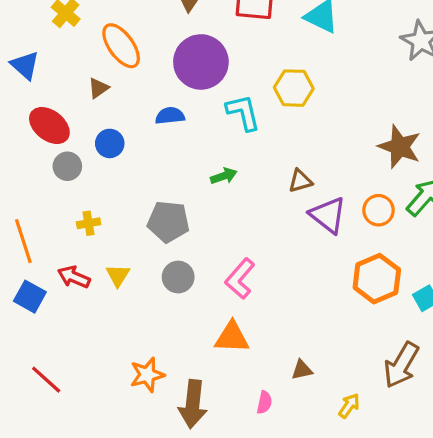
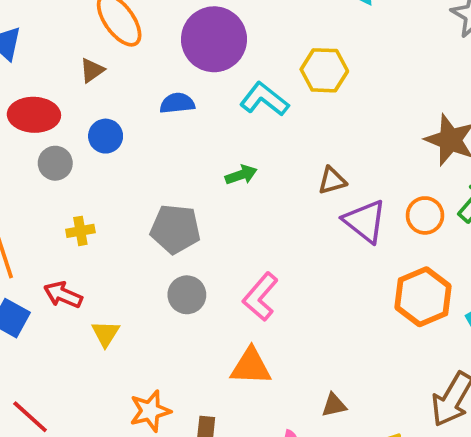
cyan L-shape: (243, 112) -> (264, 99), turned -39
red ellipse: (49, 126) -> (34, 115), turned -36
yellow triangle: (118, 275) -> (106, 334), moved

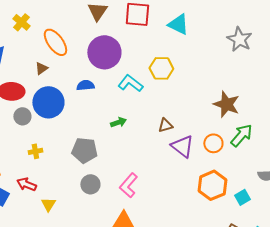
blue circle: (106, 136) -> (48, 102), size x1.8

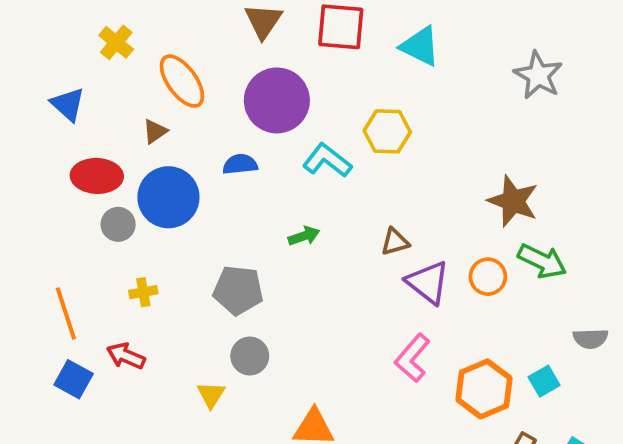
green arrow: (241, 135) -> (542, 261), turned 75
pink L-shape: (128, 185) -> (412, 358), moved
orange hexagon: (212, 185) -> (484, 389), moved
yellow triangle: (48, 204) -> (211, 395), moved

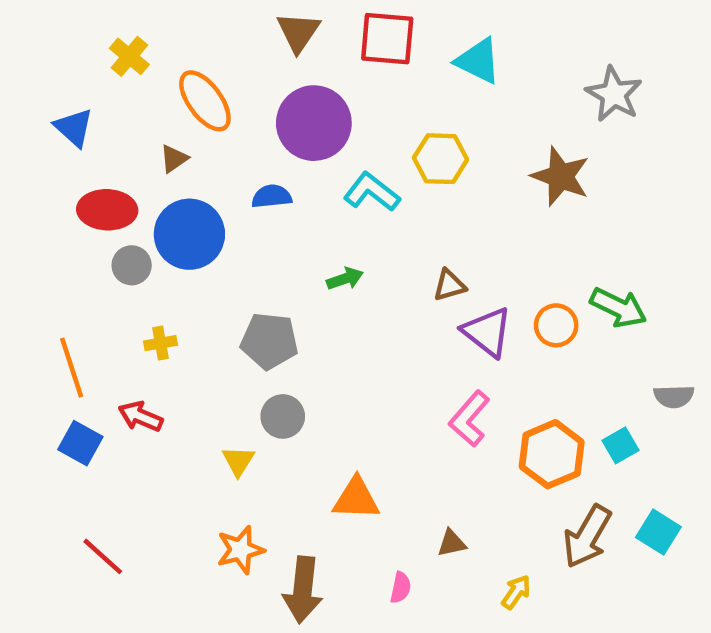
brown star: (513, 201) -> (561, 176), moved

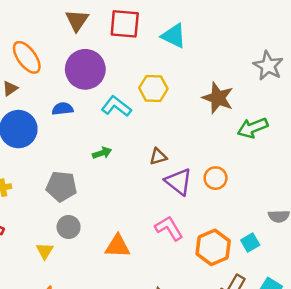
gray star: (614, 94) -> (268, 66), moved
green arrow: (618, 308) -> (253, 128), moved, turned 132
pink L-shape: (469, 419) -> (169, 228), turned 108
orange triangle: (356, 499) -> (118, 246), moved

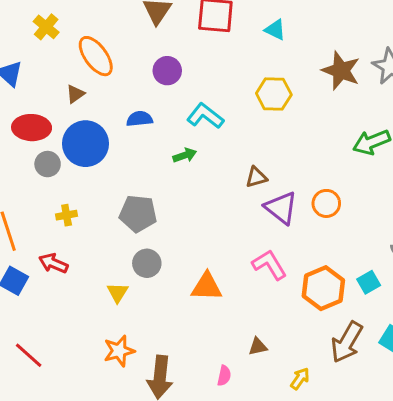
cyan triangle: (174, 36) -> (275, 30), size x0.7
purple circle: (85, 69) -> (167, 71), size x0.6
yellow hexagon: (153, 88) -> (274, 94), moved
brown star: (218, 98) -> (341, 71), moved
green arrow: (102, 153) -> (185, 155), moved

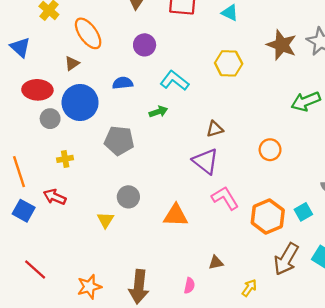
purple triangle: (281, 208) -> (206, 161), moved
gray pentagon: (138, 214) -> (119, 140), moved
orange star: (119, 351) -> (89, 287), moved

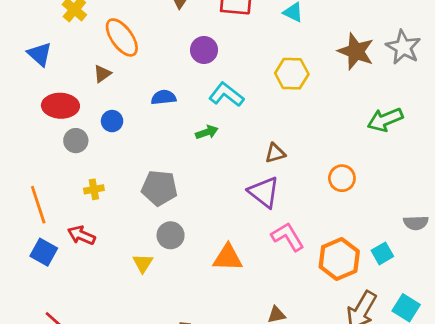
purple circle: (145, 45) -> (204, 50), moved
blue circle: (80, 102) -> (112, 121), size x0.5
gray pentagon: (119, 140) -> (159, 188), moved

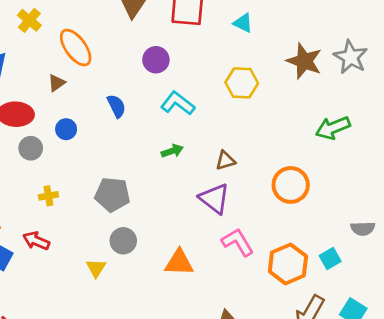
blue semicircle: (164, 97) -> (116, 106), turned 70
green arrow: (207, 132) -> (172, 151), moved
orange circle: (342, 178) -> (291, 185), size x1.4

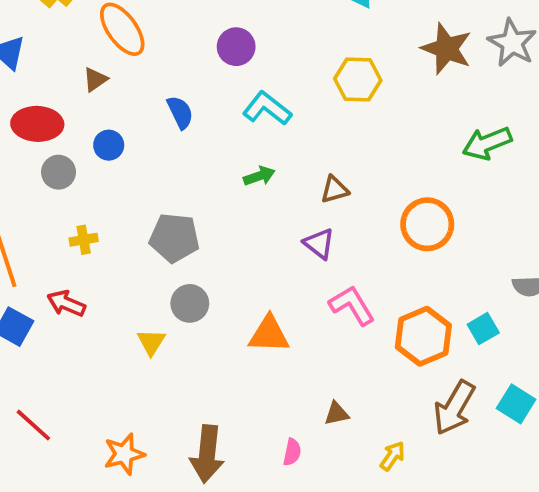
purple triangle: (214, 199) -> (319, 244), size x0.7

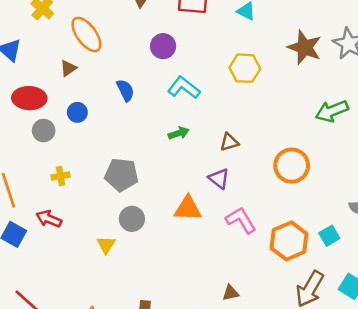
orange triangle: (269, 334) -> (188, 208), moved

